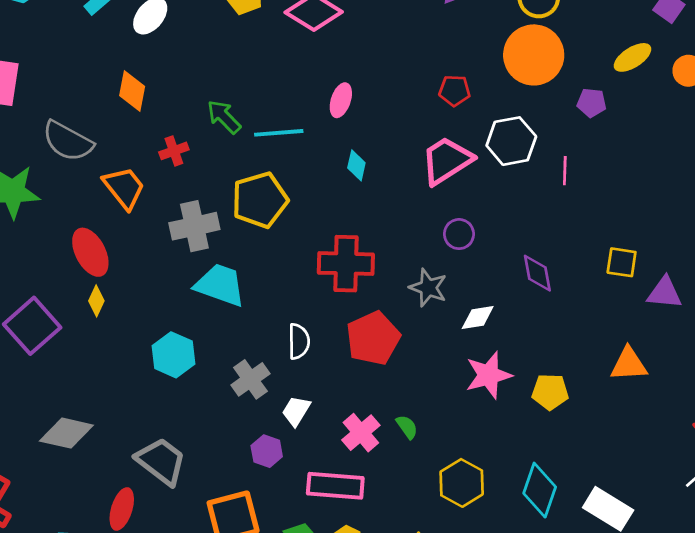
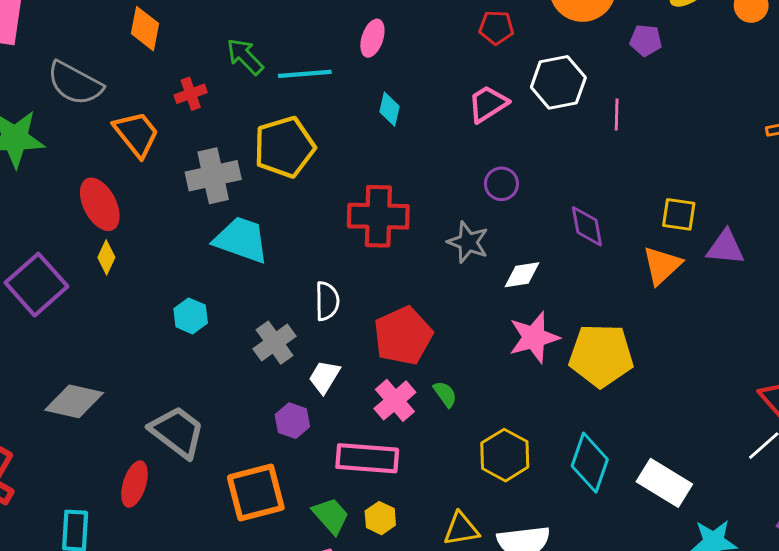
pink trapezoid: (447, 161) -> (488, 104), size x0.7
red pentagon: (373, 338) -> (403, 336), moved
cyan hexagon: (174, 355) -> (191, 316), size x0.7
orange triangle: (629, 364) -> (662, 265), moved, turned -39
yellow pentagon: (550, 392) -> (601, 356), size x1.6

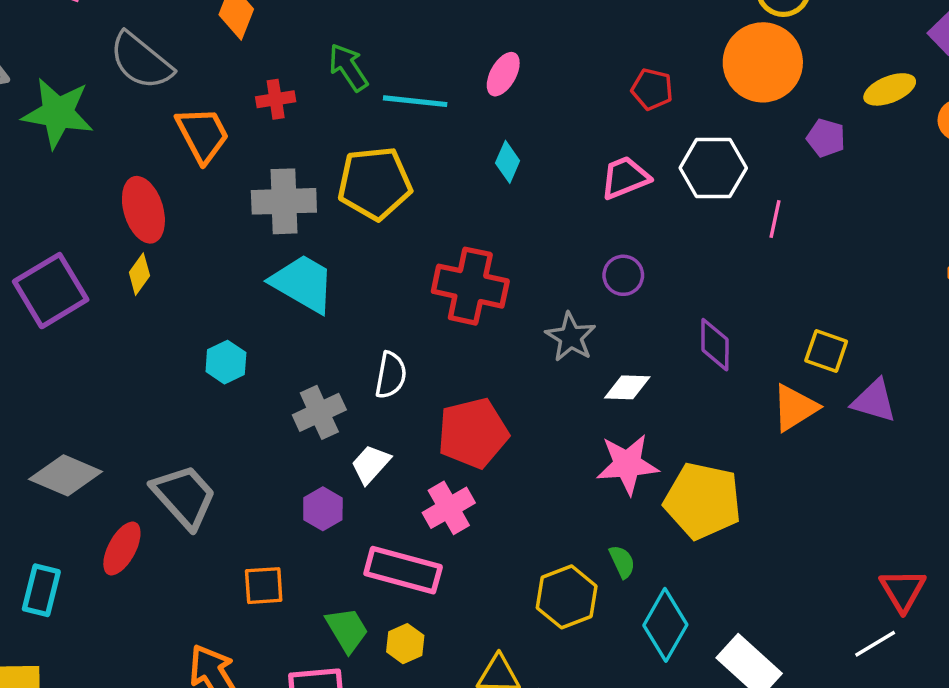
green semicircle: (445, 394) -> (622, 562), moved
gray diamond: (74, 401) -> (66, 475), moved
orange square: (256, 493) -> (264, 586), size x0.6

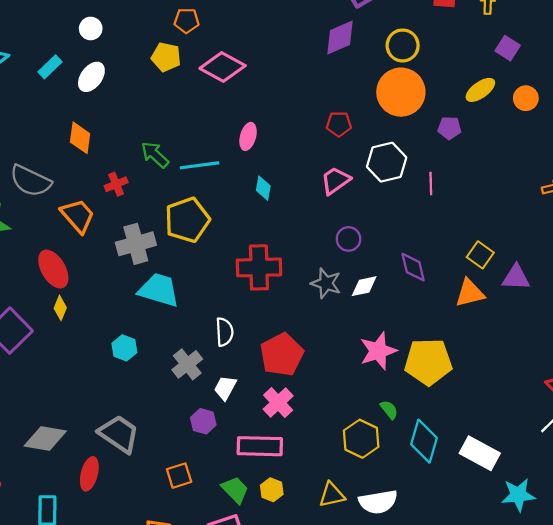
yellow square: (826, 351) -> (480, 255), turned 30
white diamond: (627, 387) -> (364, 286), moved
orange triangle: (795, 408) -> (470, 293), turned 32

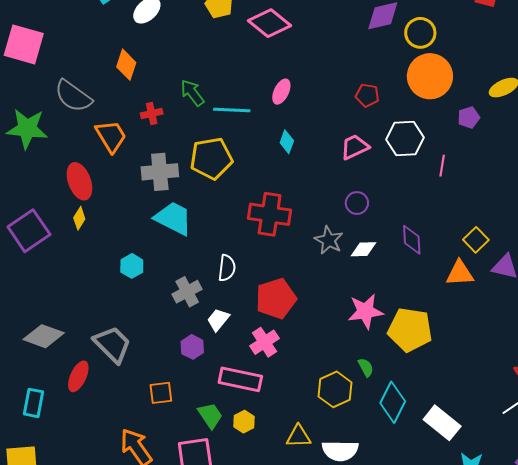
yellow circle: (403, 45) -> (420, 33), moved
purple pentagon: (449, 128) -> (469, 117), turned -30

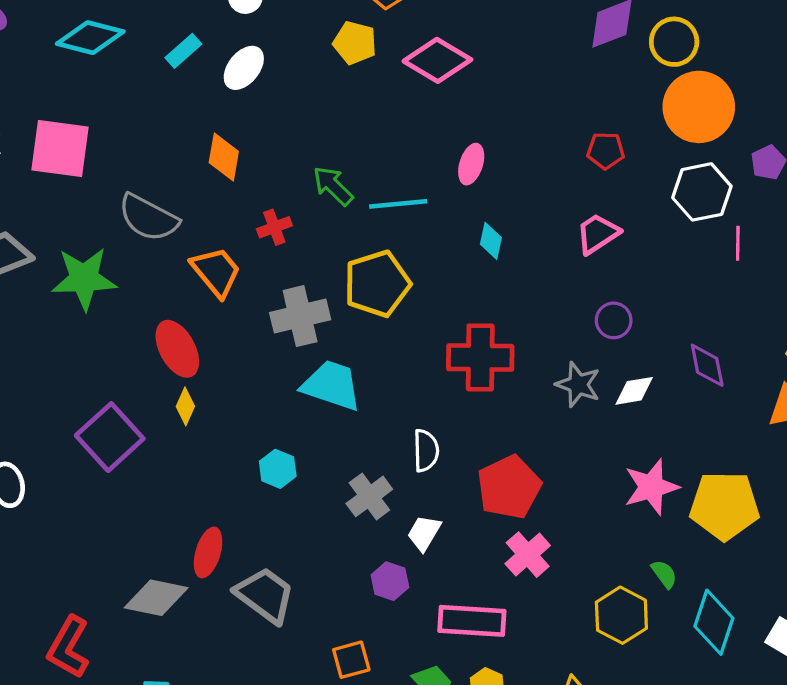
white hexagon: (405, 138) -> (702, 192), moved
pink cross: (265, 342) -> (528, 555), moved
red ellipse: (78, 376) -> (208, 552), moved

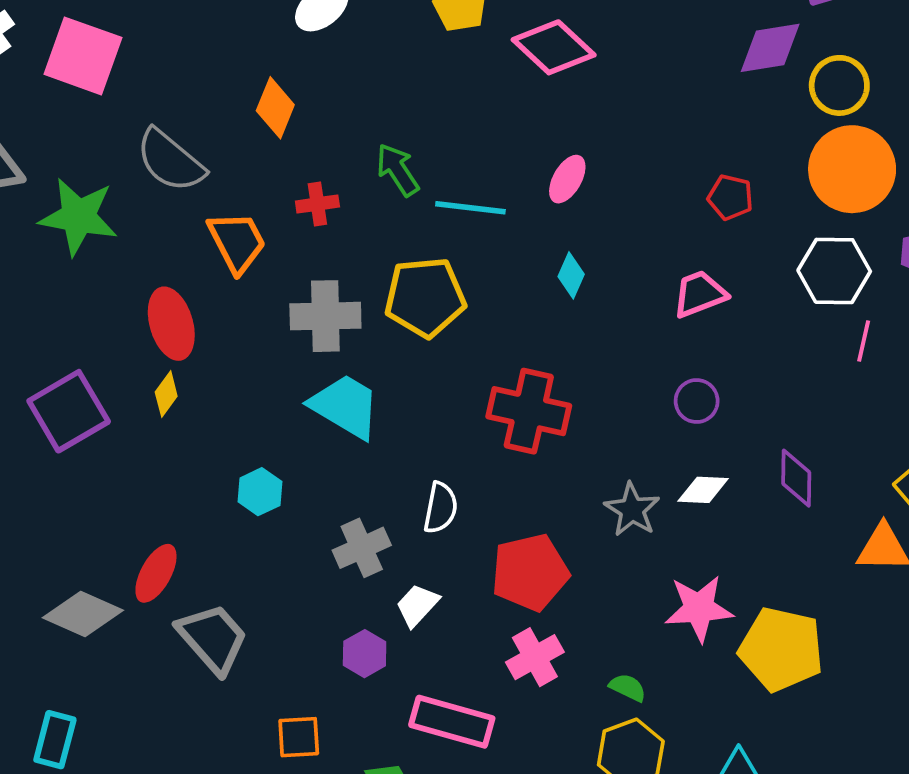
gray star: (578, 384) -> (632, 510), moved
green semicircle: (664, 574) -> (628, 688), moved, turned -40

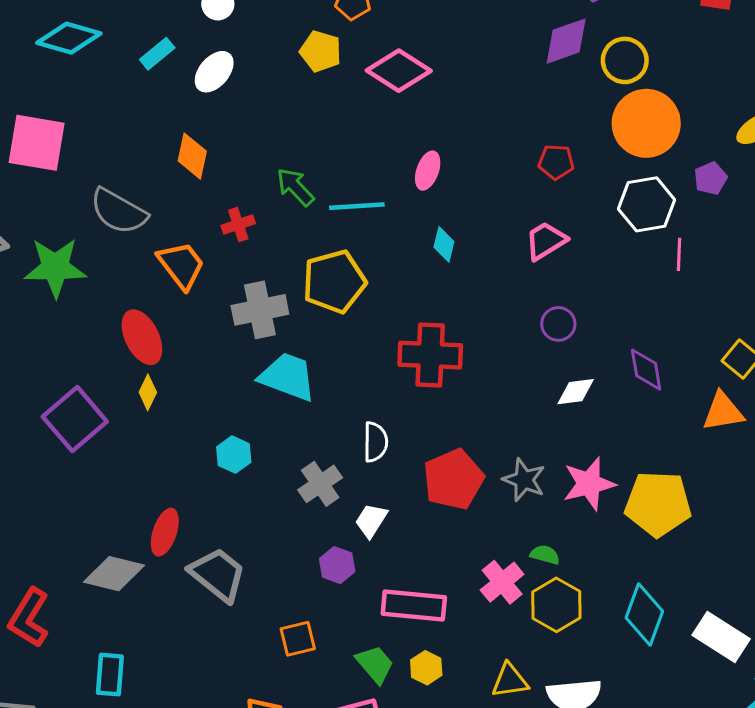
gray star: (632, 510) -> (524, 480), moved
pink cross: (535, 657) -> (502, 582), moved

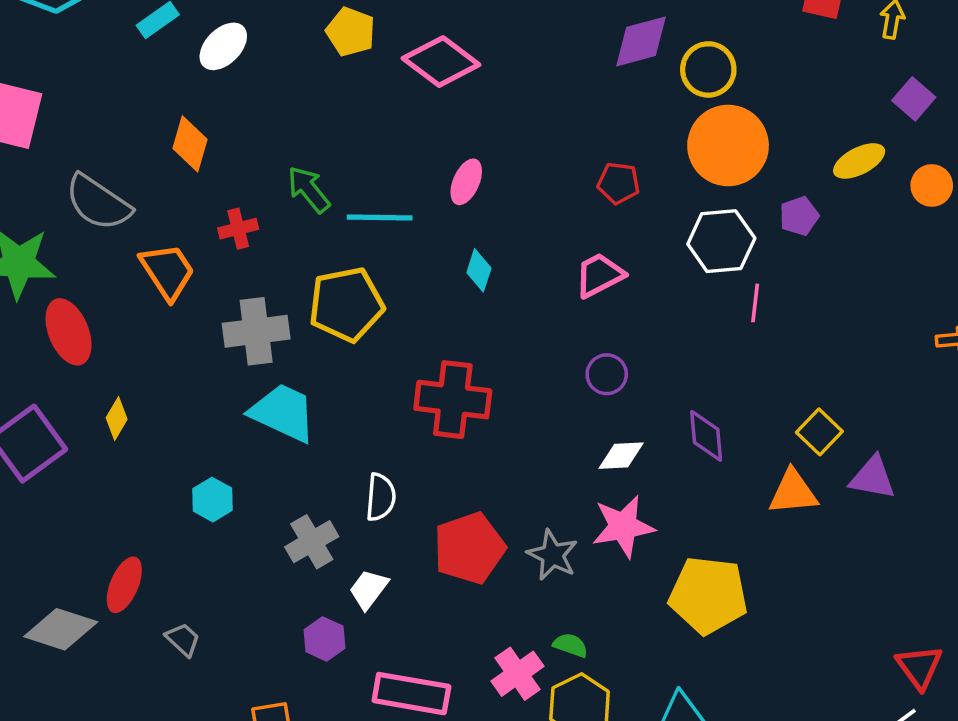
red ellipse: (142, 337) -> (69, 332), moved
pink star: (589, 484) -> (623, 526), moved
gray trapezoid: (218, 574) -> (183, 639), size x0.5

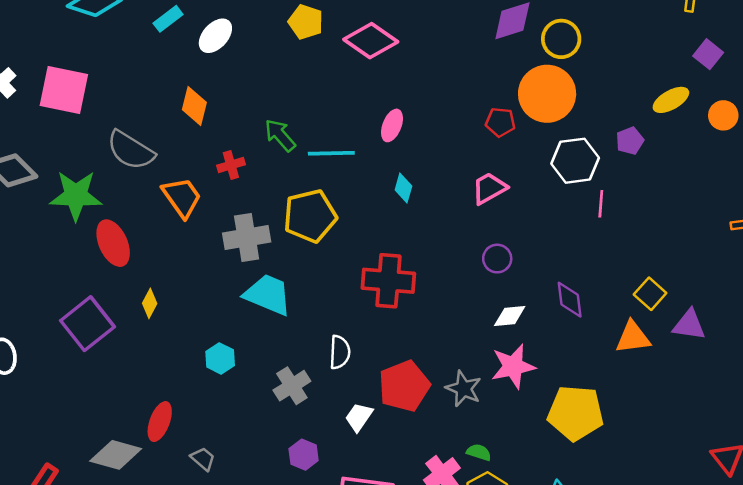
orange circle: (728, 146) -> (547, 94), moved
white trapezoid: (369, 589) -> (359, 417), moved

